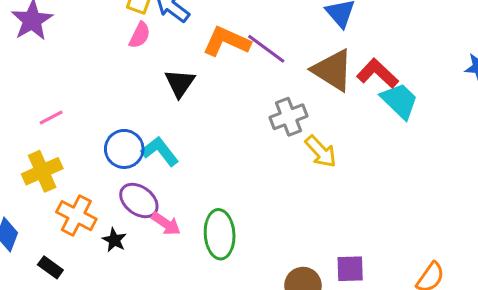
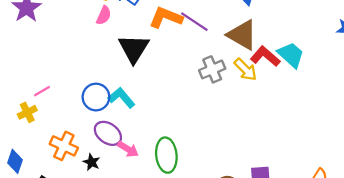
red L-shape: (378, 73) -> (265, 56), moved
black triangle: (180, 83) -> (134, 49), size x1.4
pink line: (51, 118) -> (42, 91), moved
yellow arrow: (321, 152) -> (245, 69), moved
yellow cross: (42, 171) -> (27, 112), moved, size x0.7

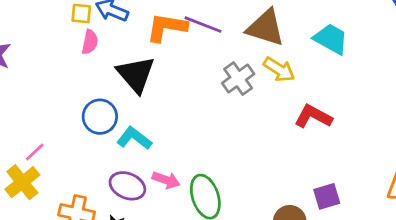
red L-shape: (265, 56) -> (313, 116), moved
blue circle: (96, 97) -> (100, 117), moved
yellow cross: (27, 112) -> (22, 182), size x1.4
pink arrow: (128, 149) -> (166, 180), moved

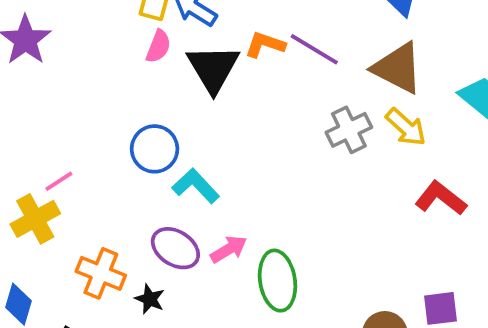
orange L-shape: (167, 27) -> (265, 45), size x0.7
black triangle: (136, 74) -> (213, 68), moved
pink arrow: (166, 180) -> (229, 249), turned -60

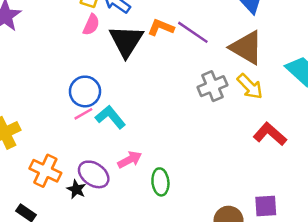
pink line: (59, 181) -> (83, 114), moved
purple ellipse: (175, 248) -> (94, 174), moved
green ellipse: (277, 281) -> (160, 182), size x0.7

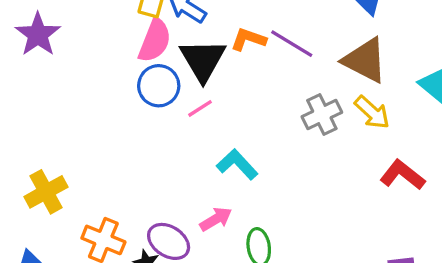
pink semicircle: (91, 25) -> (155, 41), size x1.5
blue circle: (85, 91) -> (159, 86), moved
pink line: (83, 114) -> (200, 108), moved
cyan L-shape: (110, 117) -> (237, 164), moved

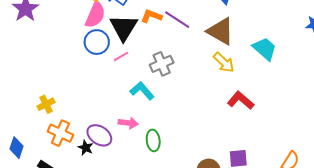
gray cross: (322, 115) -> (162, 64), moved
yellow cross: (46, 192) -> (46, 104), moved, size x0.7
pink arrow: (216, 219) -> (128, 123), turned 36

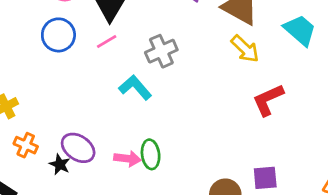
blue circle: (97, 42) -> (58, 35), moved
red L-shape: (241, 100) -> (268, 100), turned -64
pink arrow: (128, 123) -> (127, 159), moved
orange cross: (60, 133) -> (26, 145), size x0.7

